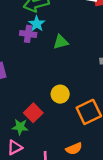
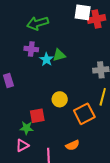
cyan star: (37, 24) -> (46, 59), moved
red square: (33, 113) -> (37, 116), turned 35

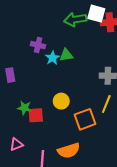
green arrow: (38, 23) -> (75, 19), moved
green star: (26, 128) -> (24, 108), moved
orange semicircle: (73, 145) -> (69, 151), size x1.5

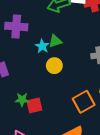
purple cross: (38, 45) -> (16, 26), moved, size x1.5
yellow circle: (61, 101) -> (54, 66), moved

